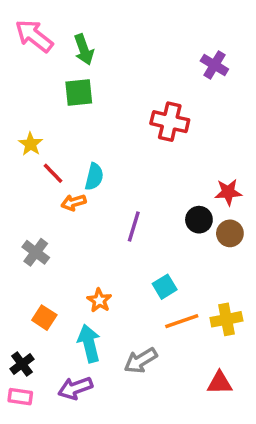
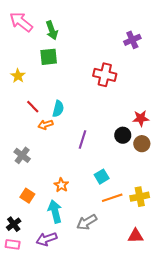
purple cross: (214, 65) -> (132, 40), turned 35
yellow star: (31, 144) -> (18, 76), moved

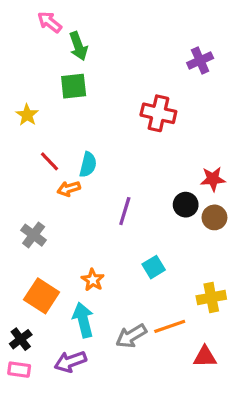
pink arrow: (21, 22) -> (50, 22), moved, size x0.7
orange square: (27, 196) -> (42, 296), size x1.5
orange line: (112, 198) -> (170, 326), moved

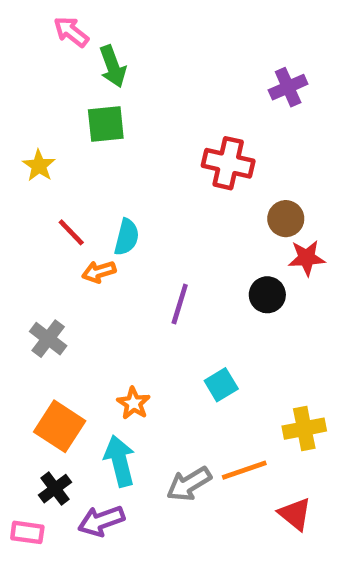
brown circle: (214, 217) -> (286, 219), moved
black cross: (21, 339) -> (55, 489), moved
red triangle: (205, 357) -> (295, 514), turned 40

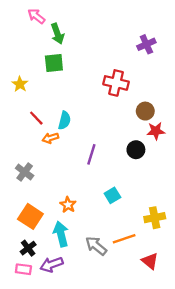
gray arrow: (189, 484) -> (96, 246), turned 70
pink rectangle: (27, 532) -> (23, 269), moved

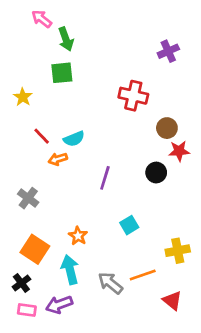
cyan semicircle: (64, 120) -> (74, 139), turned 54
black cross: (28, 248) -> (21, 283), moved

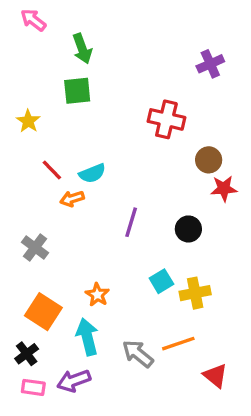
pink arrow: (42, 19) -> (33, 20), moved
black circle: (156, 172) -> (188, 229), moved
yellow cross: (178, 251) -> (195, 293), moved

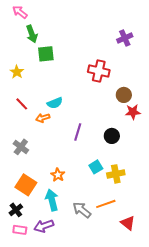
green arrow: (82, 49) -> (32, 34), moved
red line: (52, 170) -> (22, 104), moved

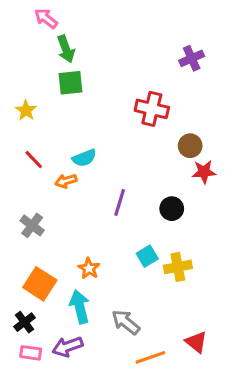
pink arrow: (20, 12) -> (46, 18), moved
green arrow: (32, 34) -> (66, 49), moved
orange line: (106, 204) -> (150, 357), moved

